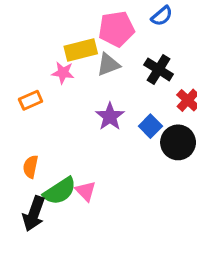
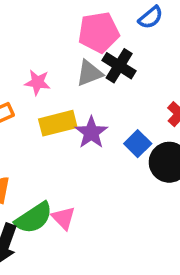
yellow rectangle: (81, 50) -> (58, 123), moved
black cross: (159, 69) -> (119, 66), moved

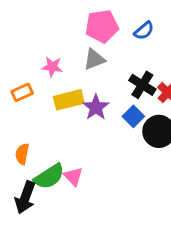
blue semicircle: (151, 17) -> (144, 31), moved
black cross: (119, 66) -> (142, 85), moved

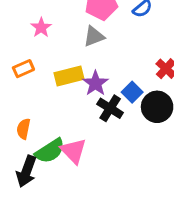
pink star: (52, 67) -> (41, 28), moved, turned 30
black cross: (142, 85) -> (110, 108), moved
pink triangle: (73, 176) -> (73, 151), size x1.4

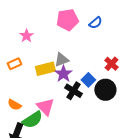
gray triangle: (94, 36) -> (61, 60), moved
orange semicircle: (23, 129) -> (14, 105), turned -72
pink triangle: (73, 151) -> (45, 107), moved

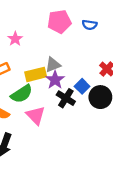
blue semicircle: (95, 23) -> (90, 25), turned 48
green semicircle: (32, 120) -> (22, 94), moved

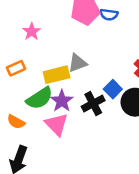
blue semicircle: (90, 25) -> (109, 15), moved
purple star: (55, 80) -> (62, 101), moved
black cross: (66, 98) -> (93, 103), turned 30

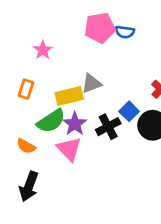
orange rectangle: (16, 68) -> (26, 89), turned -48

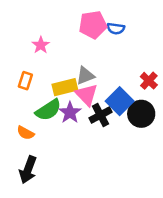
blue square: (129, 111) -> (120, 101), size x1.5
pink triangle: (69, 149) -> (86, 95), moved

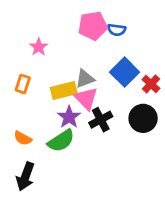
blue square: (120, 101) -> (125, 72), moved
green semicircle: (48, 110) -> (61, 141), moved

